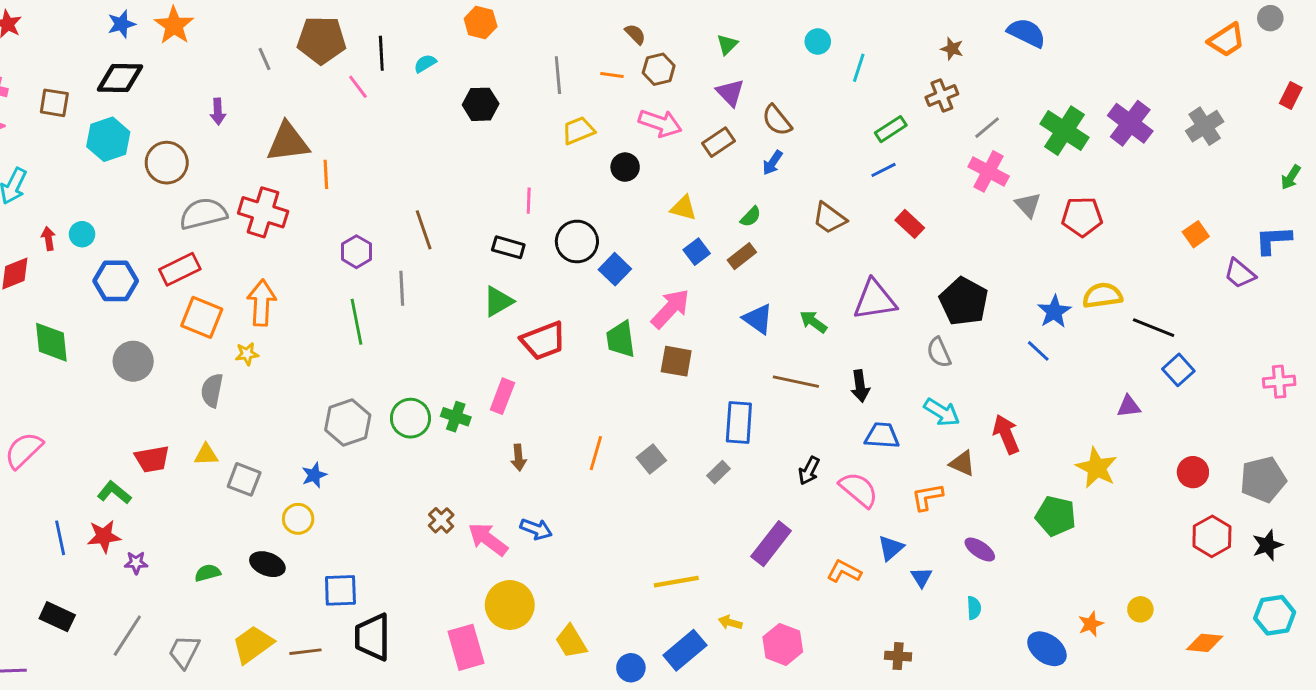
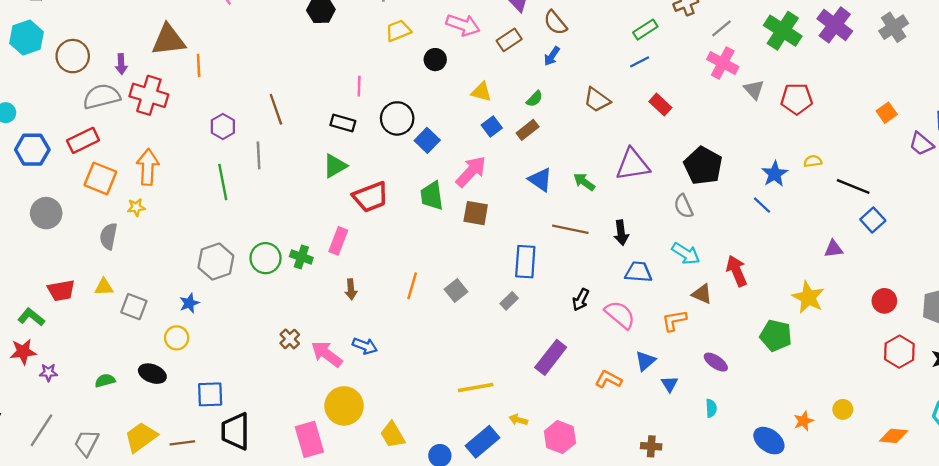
purple arrow: (218, 112) -> (121, 64), moved
yellow semicircle: (1102, 295) -> (813, 161), size x0.6

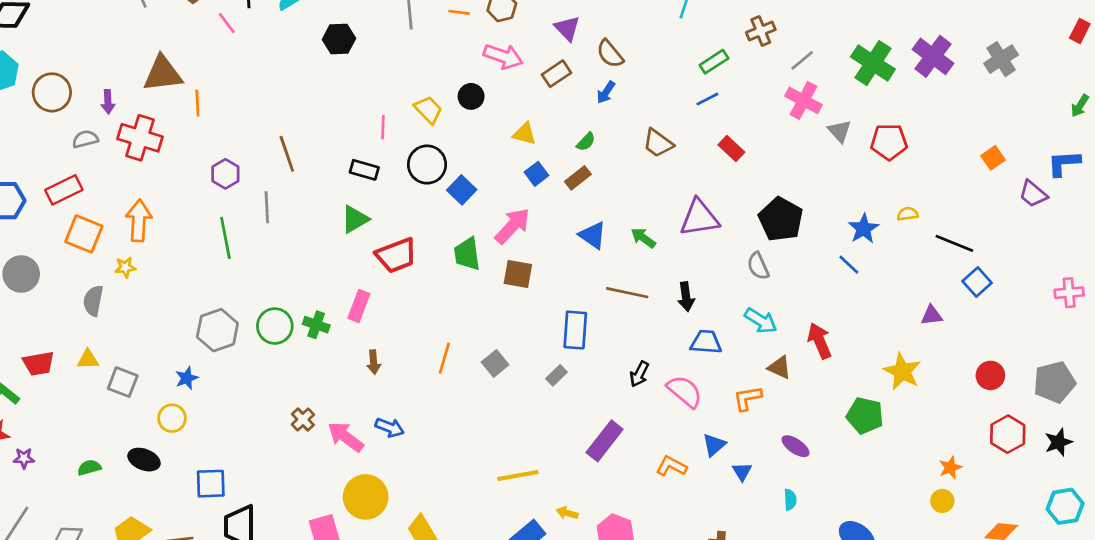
yellow trapezoid: (398, 31) -> (428, 110), moved, turned 68
gray semicircle: (102, 96) -> (85, 139), size x0.6
orange star: (804, 421) -> (950, 468), moved

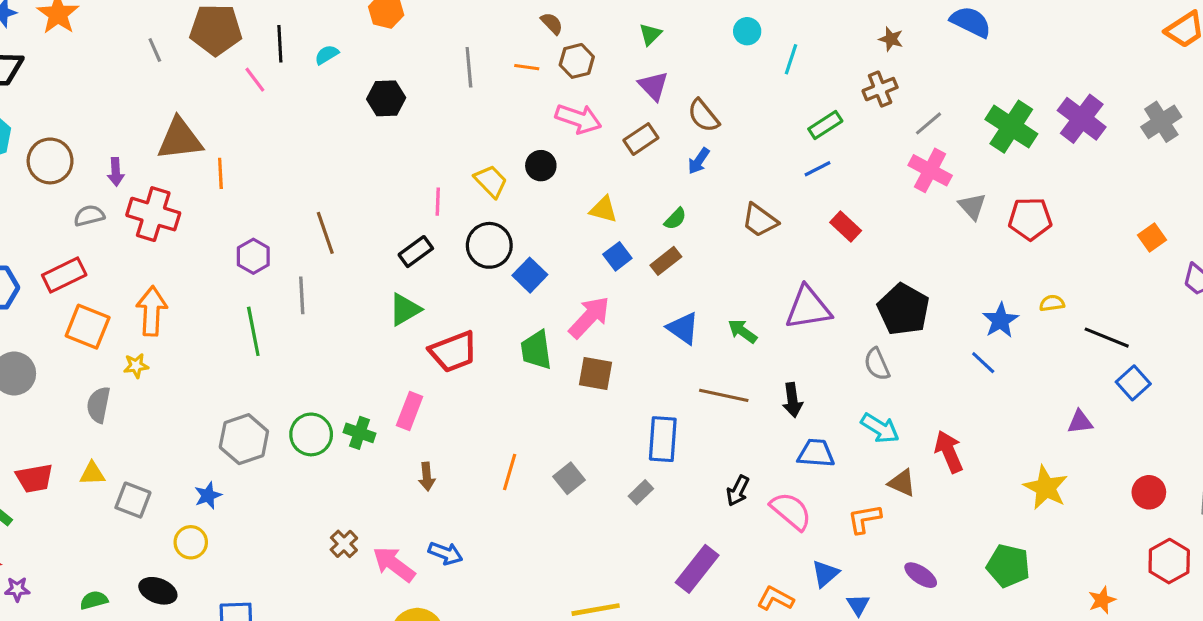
black rectangle: (364, 170) -> (416, 252), turned -52
green pentagon: (865, 415) -> (1008, 566), moved

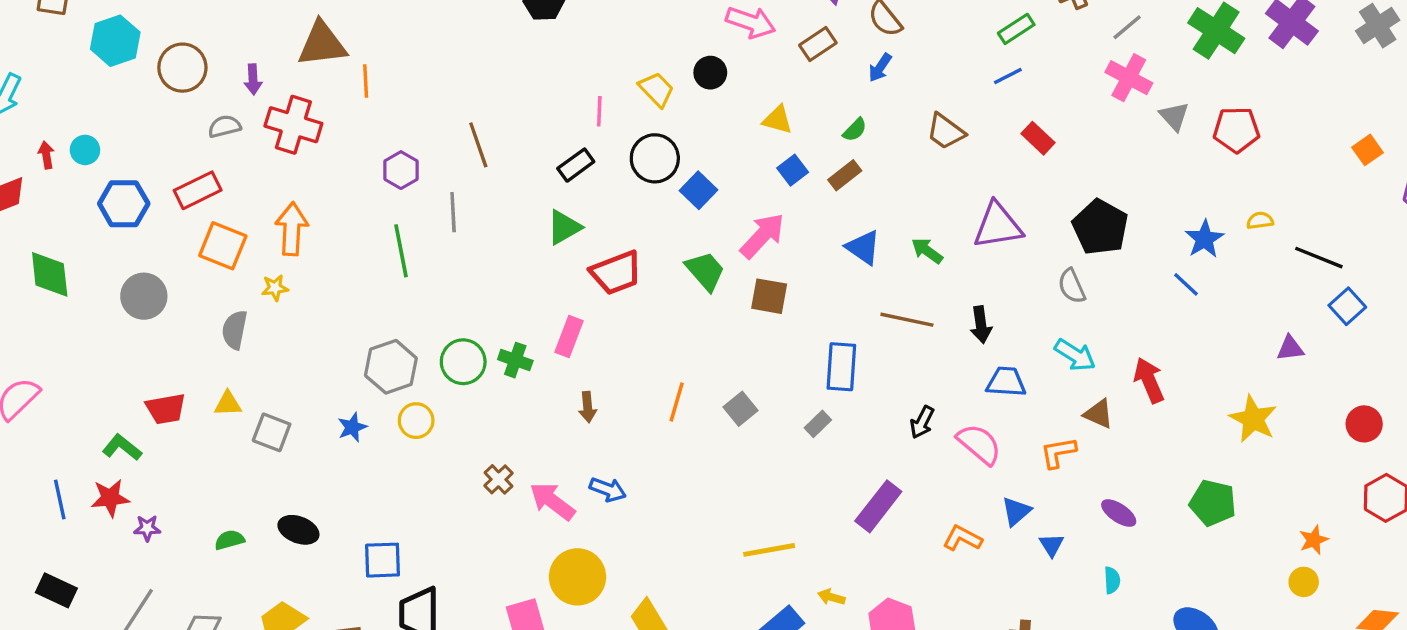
green trapezoid: (536, 350) -> (705, 271), turned 147
yellow circle: (191, 542) -> (416, 421), moved

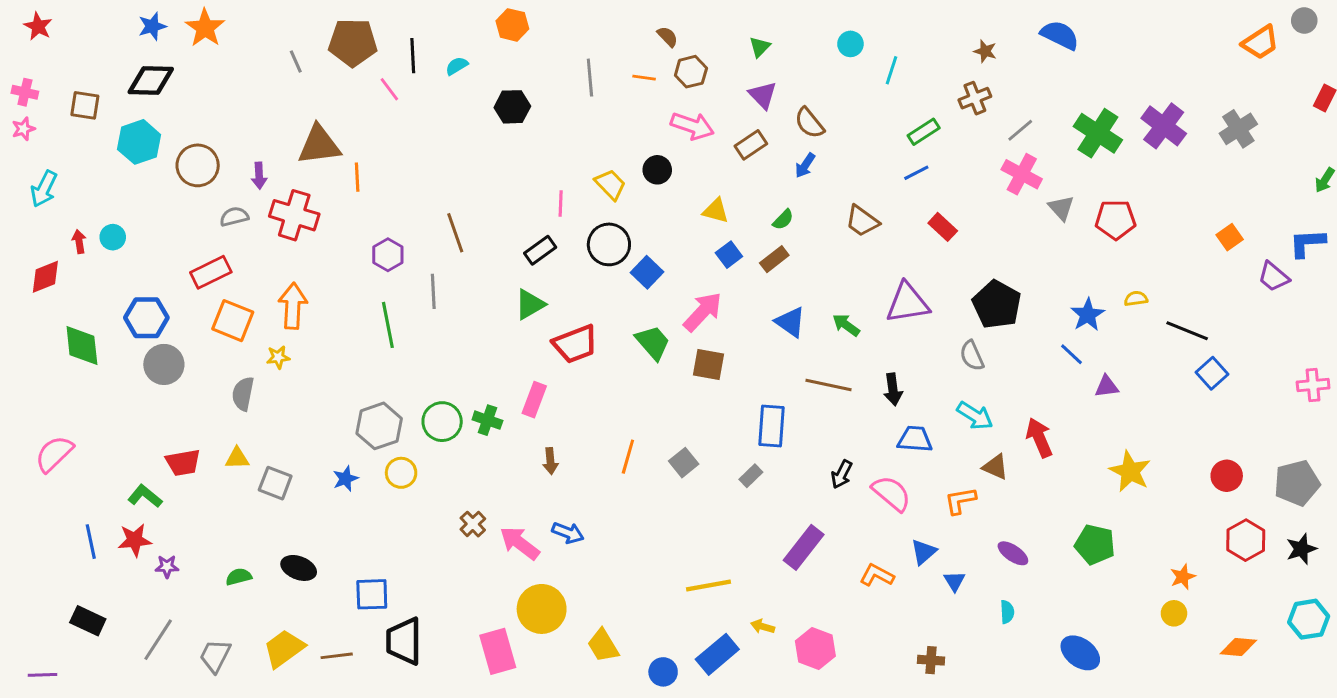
blue hexagon: (124, 204) -> (146, 318), moved
purple triangle: (1290, 348) -> (1107, 386), moved

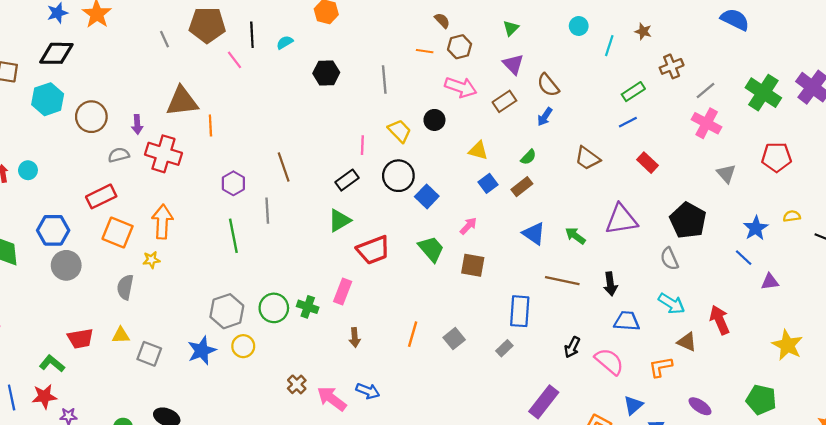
brown star: (985, 51) -> (643, 31), moved
gray line: (590, 78) -> (384, 80), moved
gray triangle: (1061, 208) -> (726, 174), moved
pink arrow: (703, 312) -> (468, 226), size x0.6
blue star: (345, 479) -> (202, 351), size x1.5

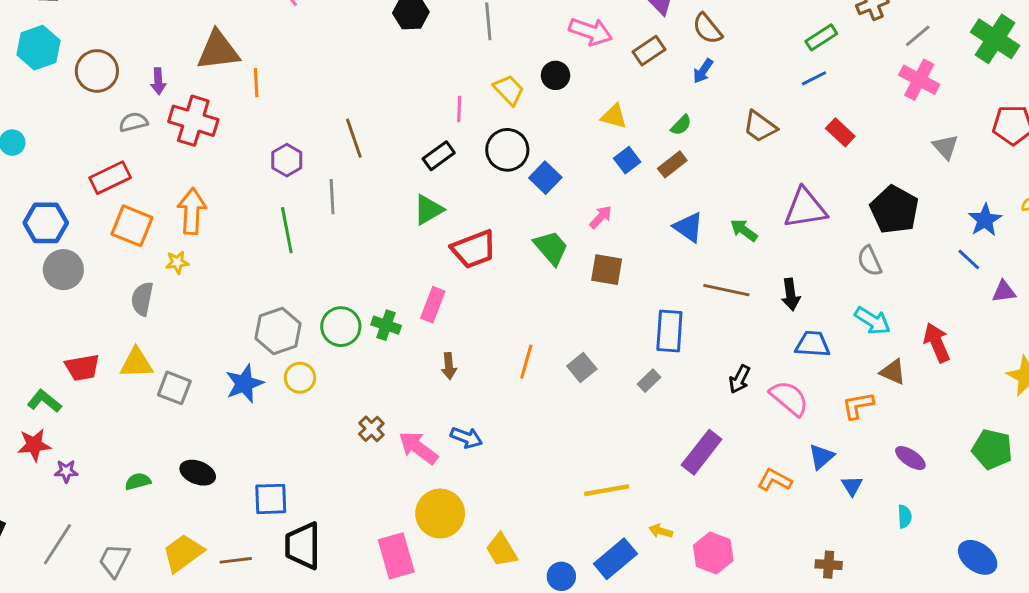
yellow triangle: (121, 335) -> (136, 363), size x1.4

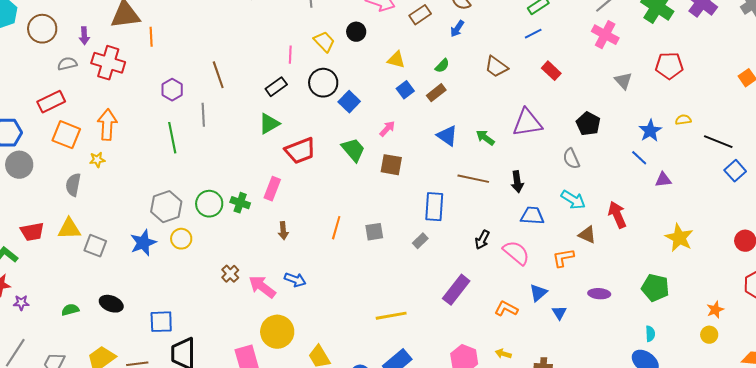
black pentagon: (894, 210) -> (588, 124), size x0.7
gray square: (582, 367) -> (374, 232), turned 30
purple ellipse: (910, 458) -> (599, 294), turned -30
cyan semicircle: (905, 516) -> (650, 334), moved
yellow arrow: (661, 531) -> (503, 354), moved

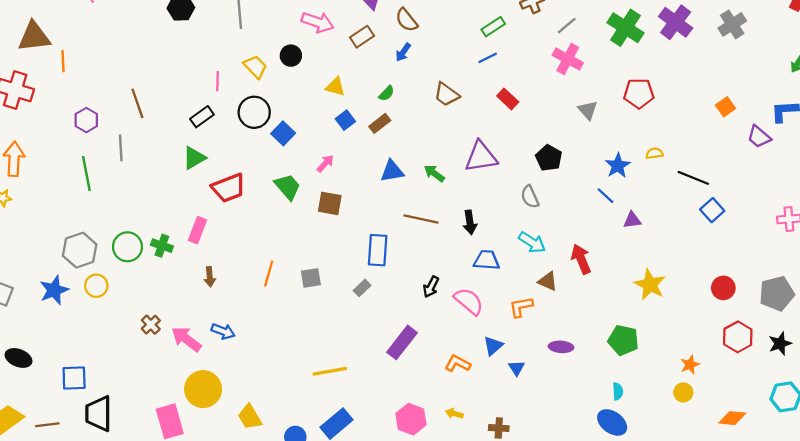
blue triangle: (447, 136) -> (392, 171), turned -45

